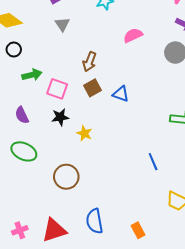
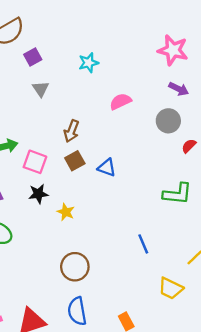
brown circle: (66, 177) -> (75, 267), moved

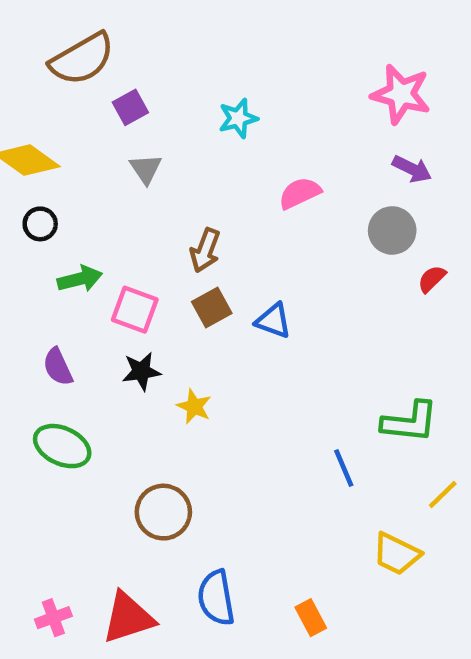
green L-shape: (177, 194) -> (410, 422), moved
brown circle: (75, 267) -> (163, 512), moved

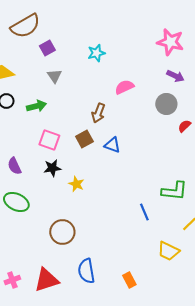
brown arrow: (205, 250) -> (98, 113), moved
green arrow: (80, 279) -> (36, 106), moved

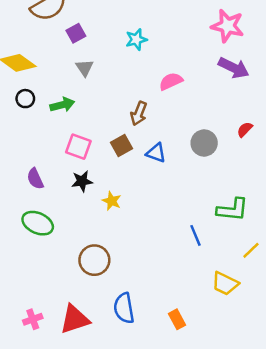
purple arrow: (175, 76) -> (234, 68), size x1.4
gray circle: (166, 104) -> (204, 143), moved

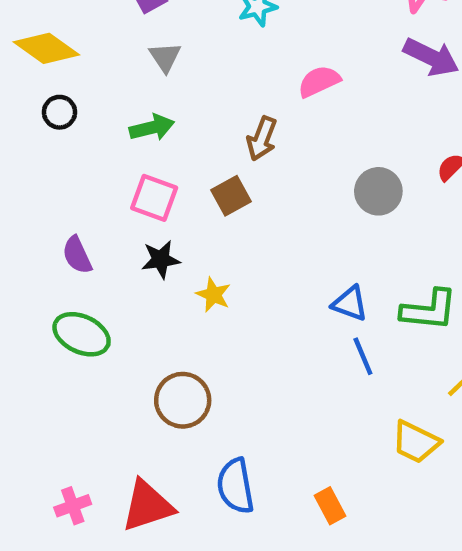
green arrow: (62, 105) -> (152, 128), moved
blue triangle: (156, 153) -> (350, 303), moved

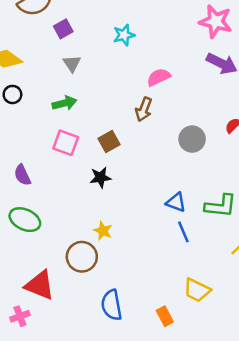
brown arrow: (262, 139) -> (144, 109), moved
black star: (161, 259) -> (100, 177), moved
yellow star: (213, 295) -> (103, 231), moved
yellow trapezoid: (416, 442) -> (197, 290), moved
red triangle: (147, 506) -> (40, 285), moved, turned 40

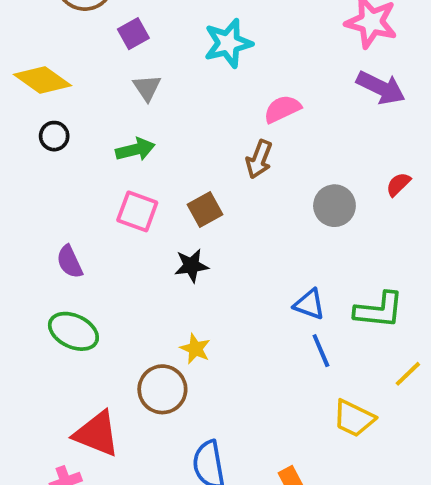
cyan star: (124, 35) -> (228, 43), size x1.4
yellow trapezoid: (197, 290) -> (354, 418), moved

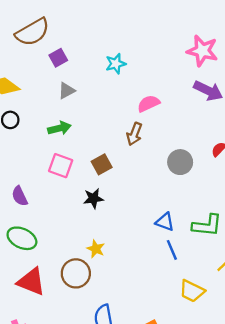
cyan star: (228, 43) -> (116, 64), size x0.7
gray triangle: (147, 88) -> (66, 91), turned 36
red triangle: (97, 434) -> (31, 282), moved

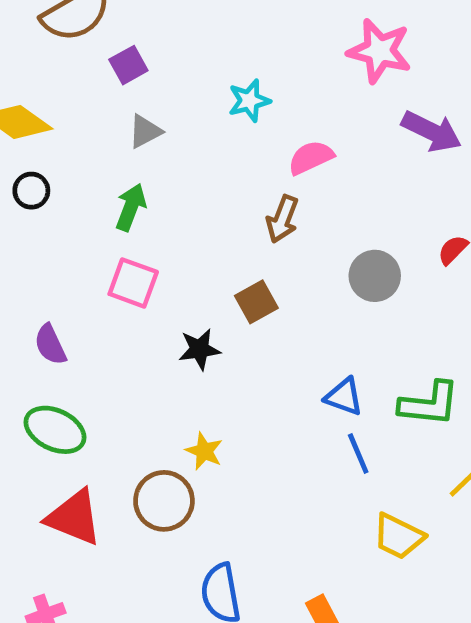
pink star: (202, 51) -> (379, 51), moved
cyan star: (116, 64) -> (249, 101), moved
green arrow: (59, 128) -> (131, 207), turned -55
brown square: (102, 164) -> (256, 302), moved

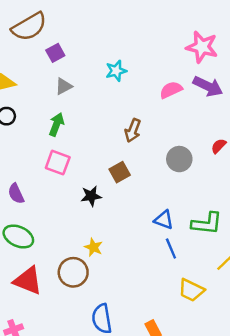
pink star: (379, 51) -> (202, 47), moved
pink semicircle: (311, 157) -> (171, 90), moved

